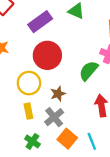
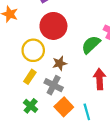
yellow rectangle: (28, 111) -> (30, 77), turned 40
gray cross: (54, 117) -> (54, 85), turned -30

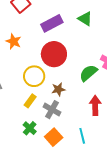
orange square: (64, 107) -> (54, 137), moved

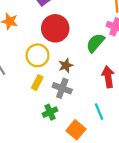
green cross: (30, 128) -> (50, 112), moved, turned 32
orange square: (54, 137) -> (76, 130), moved

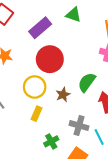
green semicircle: (95, 43) -> (87, 82), moved
gray cross: (62, 88) -> (79, 126), moved

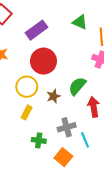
green triangle: (73, 15) -> (80, 22), moved
gray cross: (79, 126) -> (67, 127), turned -36
green cross: (51, 141) -> (39, 140), turned 32

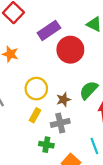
red circle: (43, 61) -> (70, 50), moved
gray cross: (67, 127) -> (60, 123), moved

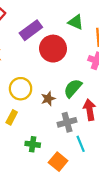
yellow rectangle: (35, 115) -> (12, 117), moved
gray cross: (60, 123) -> (67, 122), moved

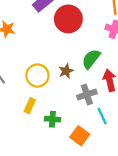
yellow circle: (21, 89) -> (37, 76), moved
yellow rectangle: (12, 117) -> (30, 106), moved

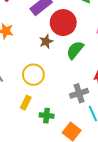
green semicircle: (91, 59) -> (75, 50), moved
brown star: (66, 71) -> (46, 41), moved

